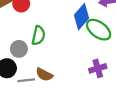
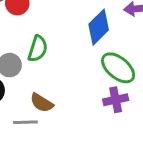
green ellipse: (99, 30) -> (118, 68), moved
gray line: (26, 80) -> (25, 122), moved

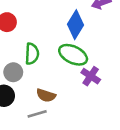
green ellipse: (118, 68) -> (73, 55), moved
purple cross: (116, 100) -> (91, 76), moved, turned -30

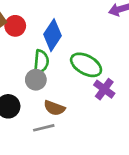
blue diamond: (75, 25) -> (53, 35), moved
gray circle: (13, 72) -> (36, 80), moved

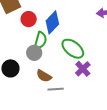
red circle: (15, 26) -> (29, 19), moved
gray line: (44, 128) -> (56, 89), moved

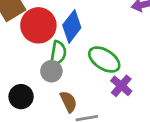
red circle: (29, 19) -> (38, 25), size x1.6
brown semicircle: (44, 76) -> (68, 102), turned -140

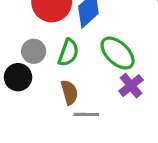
green semicircle: (58, 53) -> (68, 52), moved
gray circle: (51, 71) -> (34, 51), moved

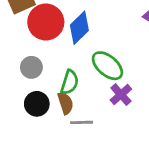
green semicircle: (68, 52) -> (70, 82), moved
black circle: (18, 77) -> (37, 104), moved

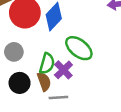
purple cross: (121, 95) -> (63, 70), moved

